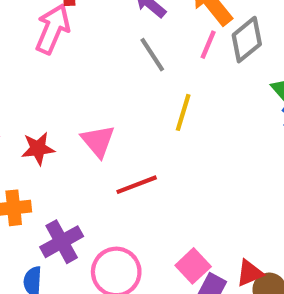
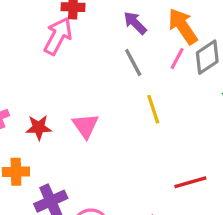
yellow line: (183, 112) -> (153, 109), turned -40
red line: (137, 185) -> (190, 182), moved

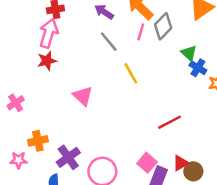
red star: (39, 127) -> (47, 61), moved

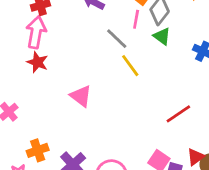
gray line: (109, 42) -> (117, 39), moved
green triangle: (189, 53) -> (162, 36), moved
red star: (47, 61) -> (37, 62), turned -30

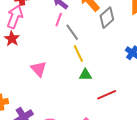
pink line: (136, 19) -> (59, 20), moved
green triangle: (162, 36) -> (85, 75), moved, turned -48

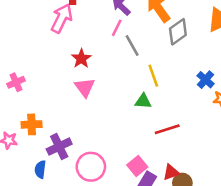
red star: (12, 39) -> (81, 59), moved
yellow line: (78, 53) -> (153, 76), moved

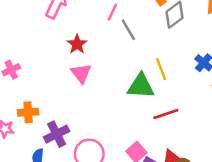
yellow line: (153, 76) -> (161, 69), moved
green triangle: (143, 101) -> (141, 86), size x1.6

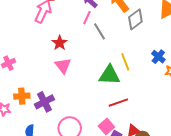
red line: (166, 114) -> (118, 103), moved
purple cross: (57, 134) -> (44, 102), moved

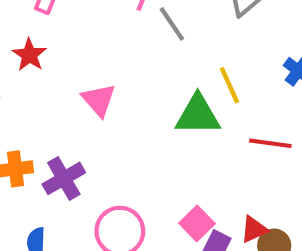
red star: (60, 43) -> (29, 55), moved
red line: (118, 103) -> (270, 143), moved, turned 30

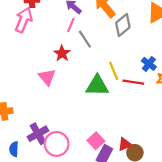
red star: (29, 55) -> (62, 53), moved
red line: (270, 143) -> (133, 82), moved
purple cross: (64, 178) -> (38, 134), moved

